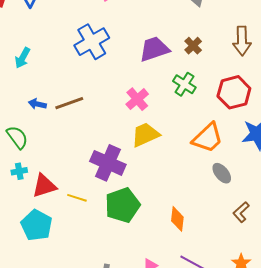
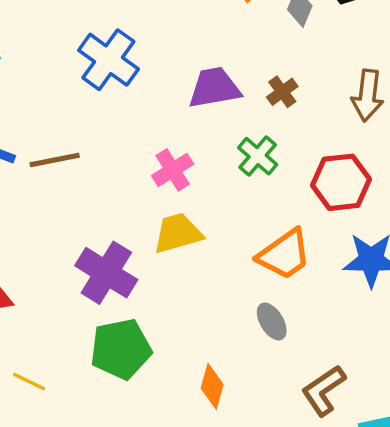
blue cross: (92, 42) -> (108, 60), turned -32
gray ellipse: (222, 173) -> (272, 321), moved
yellow line: (77, 198) -> (29, 381), moved
brown L-shape: (241, 212) -> (324, 390), size x1.4

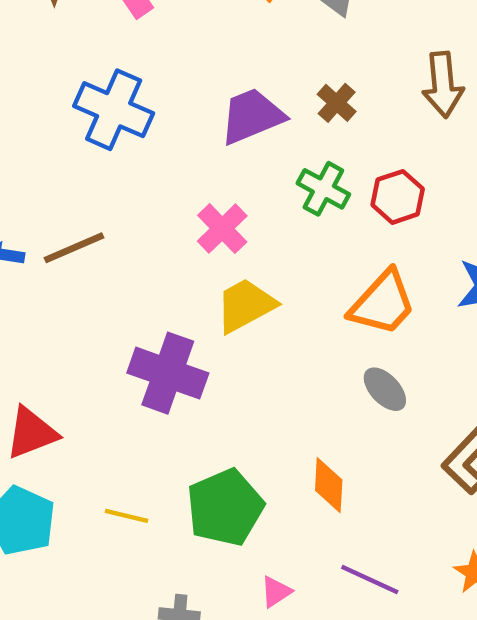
red hexagon: (341, 182) -> (398, 197), moved, size x0.7
green pentagon: (121, 349) -> (225, 507), moved
yellow line: (29, 381) -> (127, 516), moved

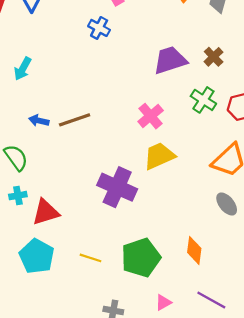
blue cross: (114, 110) -> (99, 28), moved, size x0.6

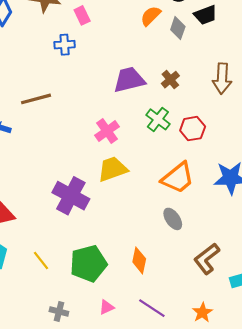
blue cross: (99, 28) -> (65, 45), turned -36
brown line: (75, 120) -> (36, 99), moved
yellow line: (91, 258) -> (41, 260), turned 30

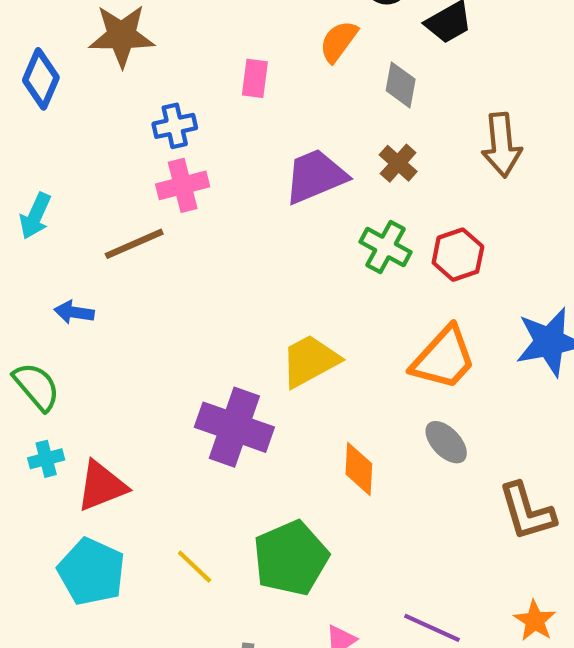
pink rectangle: (82, 15) -> (255, 78), moved, turned 42
gray diamond: (178, 28) -> (401, 85), moved
pink cross: (107, 131) -> (183, 185), moved, turned 30
brown L-shape: (207, 259) -> (527, 511), turned -60
orange diamond: (139, 260) -> (359, 469), moved

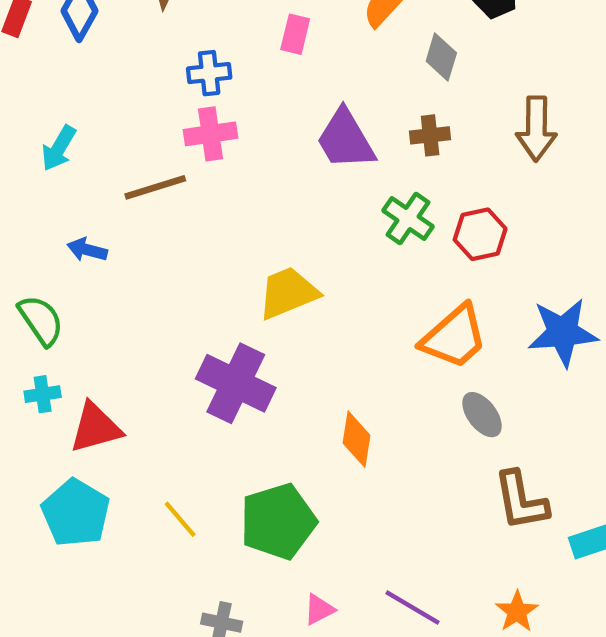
brown cross: (398, 163) -> (430, 135), turned 36
purple trapezoid: (316, 176) -> (345, 140), turned -104
yellow trapezoid: (310, 361) -> (288, 293), moved
gray ellipse: (446, 442) -> (482, 415), moved

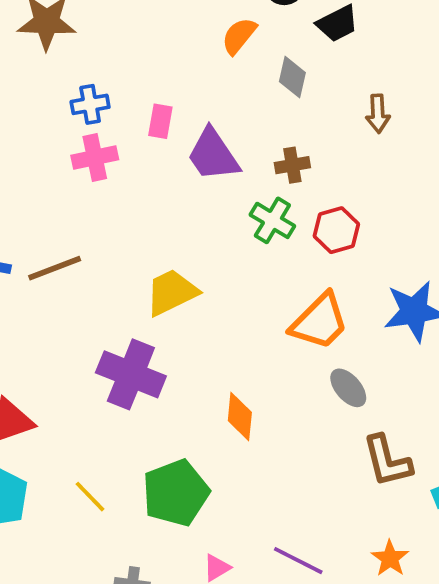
pink rectangle: (295, 34) -> (160, 121), moved
brown arrow: (536, 129) -> (378, 114), moved, size x0.7
brown cross: (430, 135) -> (292, 165), moved
brown line: (155, 187) -> (55, 268), moved

